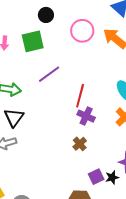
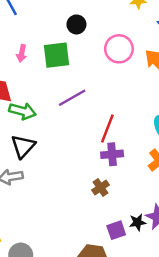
purple cross: (86, 116) -> (112, 154), turned -36
black star: (112, 177) -> (138, 222), moved

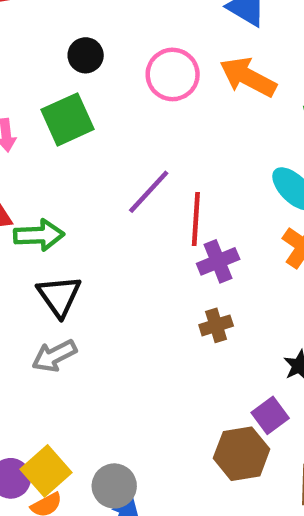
purple line: (72, 98) -> (149, 192), moved
brown cross: (100, 188) -> (216, 325), turned 35
purple square: (116, 230) -> (270, 415), moved

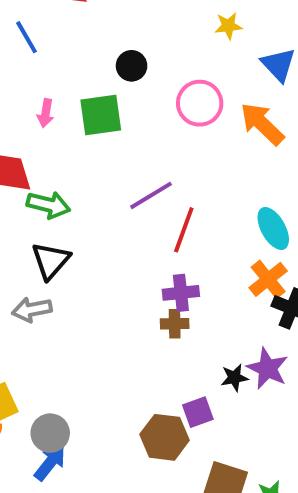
purple cross: (218, 261) -> (181, 293), moved

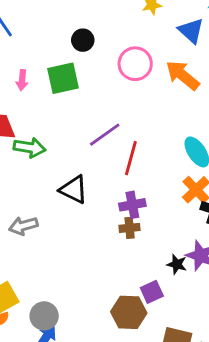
black triangle: (51, 261) -> (74, 190), moved, turned -40
black star: (234, 378) -> (177, 264), turned 30

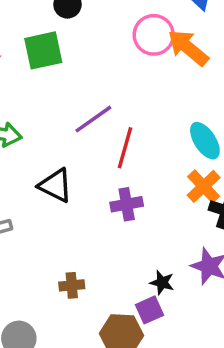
pink circle: (135, 64) -> (154, 35), moved
brown cross: (130, 228) -> (72, 285), moved
black star: (177, 264) -> (162, 283), moved

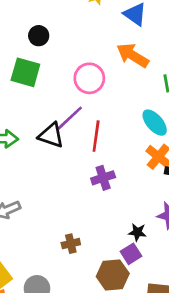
pink circle: (154, 35) -> (89, 78), moved
green square: (43, 50) -> (25, 72), turned 36
black triangle: (55, 185) -> (51, 135), moved

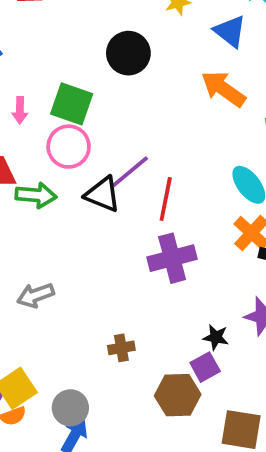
black circle: (39, 36) -> (128, 53), moved, size x1.5
pink circle: (89, 78) -> (69, 147), moved
purple cross: (103, 178) -> (172, 258), size x1.4

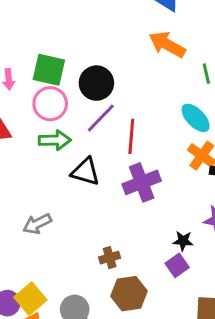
black circle: (128, 53) -> (96, 83), moved
black triangle: (103, 194) -> (85, 172), moved
green arrow: (36, 195) -> (55, 140), moved
brown hexagon: (178, 395) -> (129, 294), moved

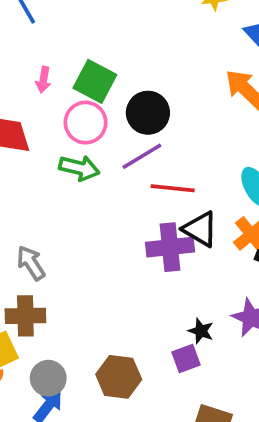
red line: (131, 136) -> (173, 188), turned 76
black triangle: (85, 172) -> (200, 229), moved
gray arrow: (37, 224) -> (31, 263), turned 68
brown cross: (110, 258) -> (25, 316), moved, size x1.5

